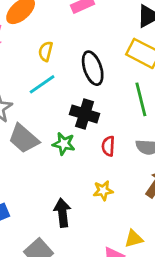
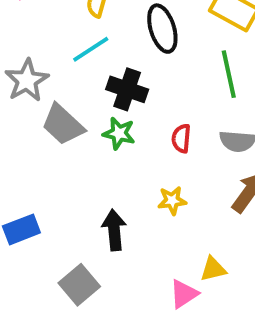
black cross: (85, 114) -> (127, 89), moved

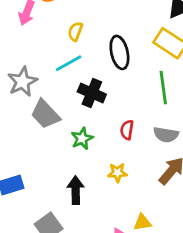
green star: (119, 133) -> (82, 138), moved, turned 30

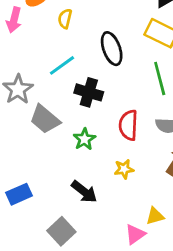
yellow semicircle: (75, 31) -> (65, 19), moved
red semicircle: (127, 130) -> (128, 125), size x1.5
black arrow: (76, 190) -> (84, 192), turned 136

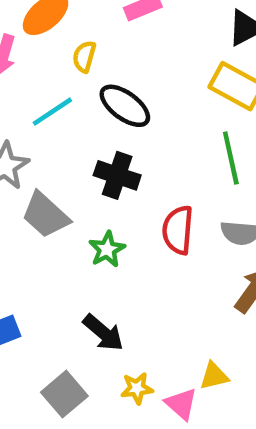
black ellipse: (112, 49) -> (125, 106), moved, turned -36
cyan line: (62, 65) -> (52, 112), moved
yellow star: (124, 169) -> (137, 388), moved
pink triangle: (135, 234) -> (181, 404), turned -45

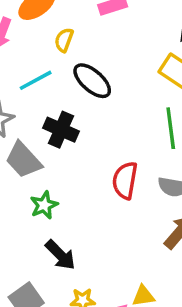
black cross: (117, 175) -> (61, 130), moved
green star: (107, 249) -> (44, 205), moved

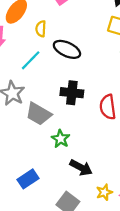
black cross: (61, 130) -> (72, 93), moved

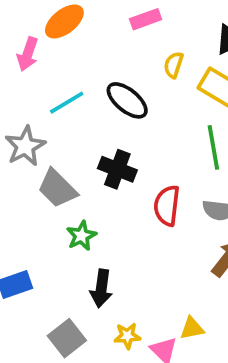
yellow semicircle: (41, 29) -> (174, 65), moved
black arrow: (81, 168) -> (101, 288), turned 55

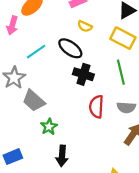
yellow semicircle: (174, 65) -> (85, 26), moved, turned -80
black cross: (117, 169) -> (83, 74), moved

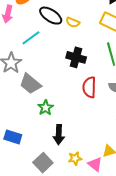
yellow semicircle: (85, 26) -> (73, 22), moved
black ellipse: (70, 48) -> (51, 16), moved
blue rectangle: (13, 157) -> (13, 137), turned 42

